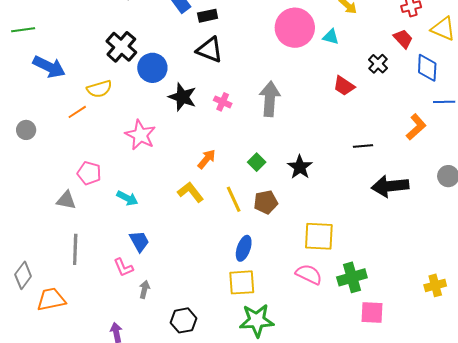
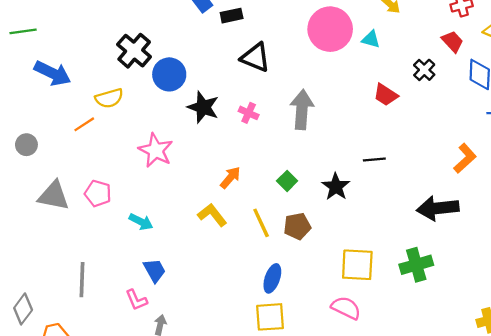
black triangle: (210, 50) -> (255, 57), moved
orange L-shape: (416, 127) -> (465, 158), moved
black line: (363, 146) -> (374, 159), moved
gray triangle: (66, 200) -> (54, 196), moved, size x1.4
green cross: (352, 277) -> (416, 265), moved

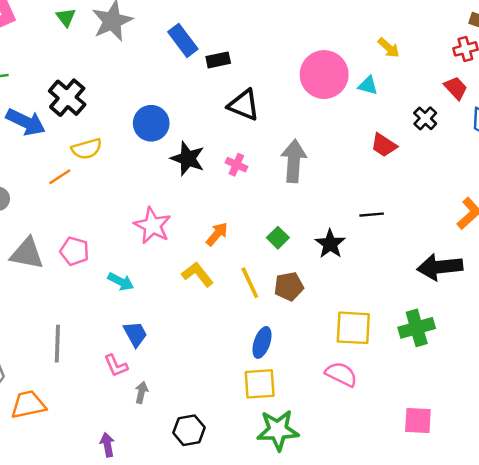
black cross: (134, 51) -> (67, 98), moved
pink star: (156, 150) -> (152, 226), moved

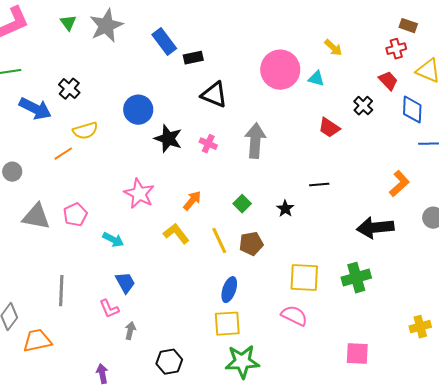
black cross: (67, 98) -> (69, 89), size x0.7
black star: (330, 244) -> (285, 209), size x0.7
pink pentagon: (74, 251) -> (75, 215), turned 30

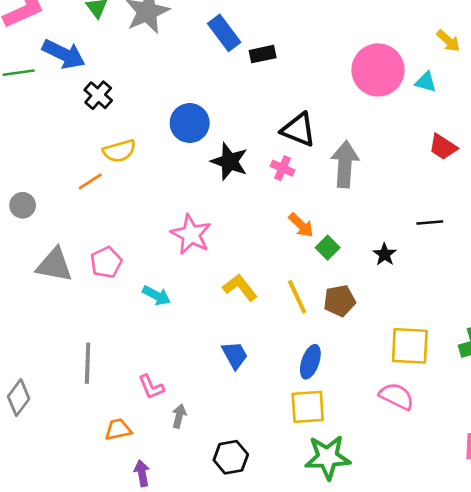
black triangle: (214, 95) -> (298, 130), moved
blue arrow: (35, 109) -> (64, 54), moved
orange arrow: (192, 201) -> (301, 225), moved, turned 95
blue trapezoid: (125, 283) -> (235, 355), moved
orange trapezoid: (37, 341) -> (118, 429), moved, size x0.7

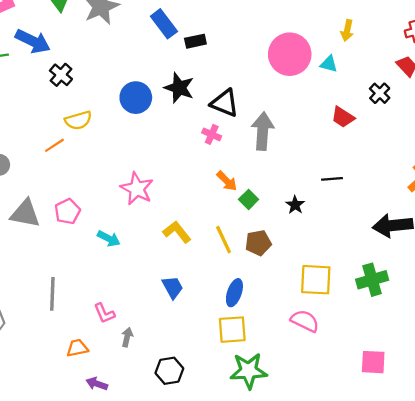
yellow arrow: (448, 41) -> (347, 30), turned 60
black star: (229, 161) -> (179, 88), moved
purple arrow: (142, 473) -> (97, 384), turned -60

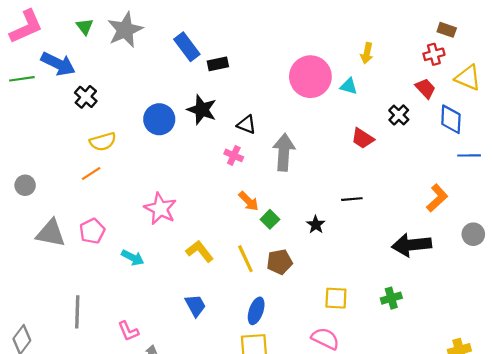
black triangle: (225, 103) -> (247, 125), size x0.7
orange line: (54, 145) -> (91, 174), moved
yellow square: (316, 280) -> (336, 298), size x0.7
green cross: (372, 280) -> (391, 298), size x0.7

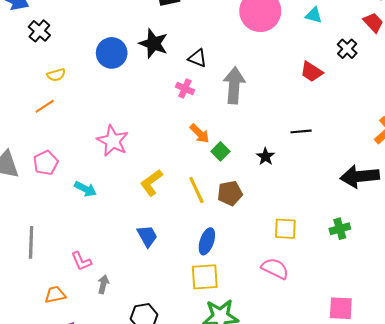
cyan triangle: (349, 86) -> (314, 15), moved
yellow semicircle: (103, 142) -> (56, 75), size x0.7
yellow L-shape: (200, 251) -> (151, 183), turned -88

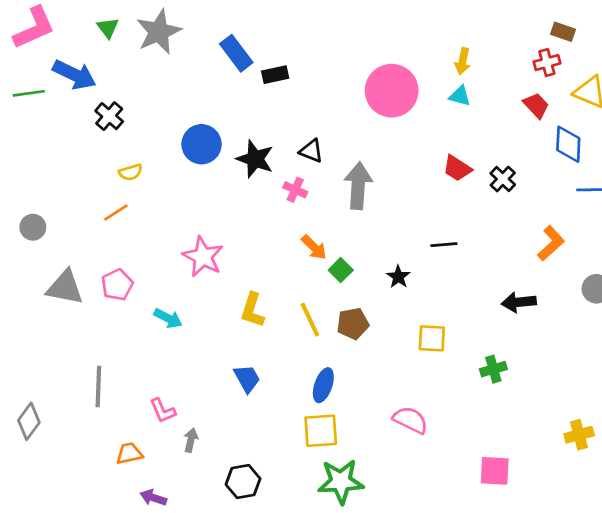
black star: (154, 43) -> (255, 159), moved
black cross: (347, 49) -> (503, 179), moved
black arrow: (360, 176) -> (519, 302), size x0.7
yellow L-shape: (151, 183) -> (252, 310), turned -36
yellow square: (285, 229) -> (432, 338), moved

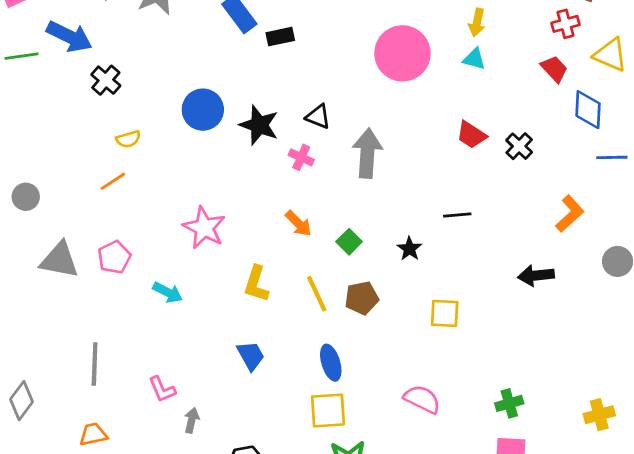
orange arrow: (314, 247) -> (298, 223), moved
green cross: (493, 369) -> (509, 403), moved
blue ellipse: (323, 385) -> (331, 363), turned -36
orange trapezoid: (129, 453) -> (93, 434), moved

